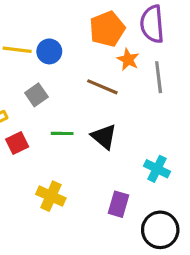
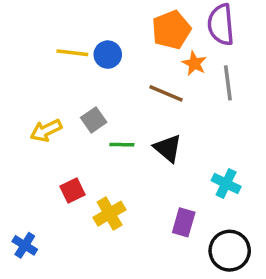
gray square: (36, 95) -> (94, 120), moved
red square: (17, 143) -> (72, 191), moved
yellow cross: (51, 196) -> (110, 214), turned 36

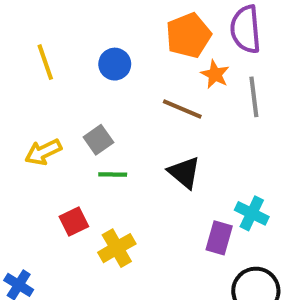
yellow line: (72, 53) -> (45, 62), moved, turned 64
green line: (122, 145) -> (113, 174), moved
purple rectangle: (184, 222) -> (219, 238), moved

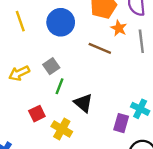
blue circle: (115, 64) -> (61, 22), size x1.5
black triangle: (184, 172) -> (83, 103), moved
green line: (113, 174) -> (59, 86), turned -70
yellow cross: (117, 248) -> (62, 129), turned -30

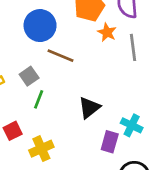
brown line: (100, 48) -> (61, 56), moved
black triangle: (83, 103) -> (89, 108), moved, turned 42
yellow cross: (62, 129) -> (41, 149), turned 36

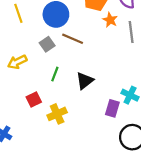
gray square: (29, 76) -> (47, 44), moved
black triangle: (89, 108) -> (85, 81), moved

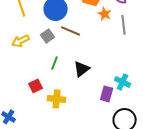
yellow arrow: (17, 62) -> (21, 41), moved
yellow cross: (57, 114) -> (57, 99), turned 30

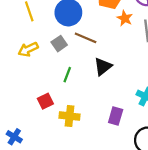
black triangle: (82, 69) -> (103, 67), moved
purple rectangle: (107, 94) -> (116, 116), moved

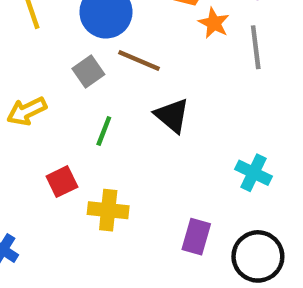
yellow arrow: (28, 49) -> (27, 111), moved
black triangle: (103, 67) -> (172, 116), turned -42
purple rectangle: (116, 116) -> (196, 237), moved

